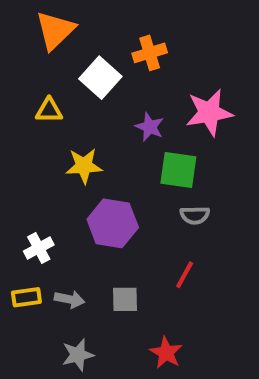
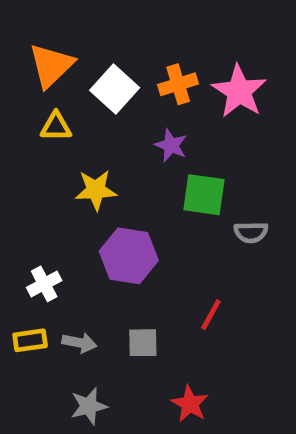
orange triangle: (55, 30) -> (51, 65), moved
orange cross: (150, 53) -> (178, 84), moved
pink star: (209, 113) -> (239, 91), moved, turned -30
gray semicircle: (195, 215) -> (251, 232), moved

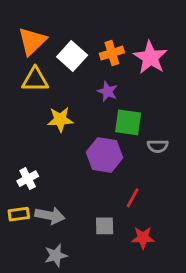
yellow triangle: (56, 127) -> (35, 80), size x1.4
purple hexagon: (129, 256) -> (105, 155), moved
gray arrow: (79, 343) -> (50, 216), size x1.4
gray square: (143, 343) -> (105, 226), moved
red star: (190, 404) -> (143, 238), moved, turned -30

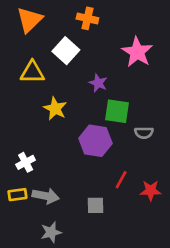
orange triangle: (32, 41) -> (30, 20), moved
orange cross: (112, 53) -> (87, 18), moved, turned 30
yellow star: (60, 120) -> (55, 109), turned 30
red star: (143, 238) -> (151, 191), moved

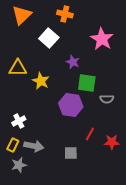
yellow triangle: (32, 72) -> (18, 68), moved
yellow rectangle: (17, 195) -> (13, 145), turned -56
gray star: (51, 232) -> (19, 165), moved

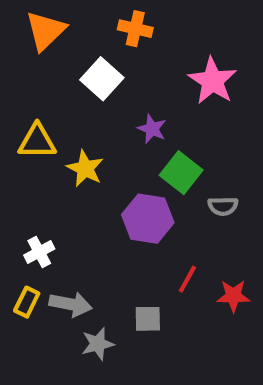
green square: (87, 83) -> (181, 173), turned 30
gray star: (19, 165) -> (98, 344), moved

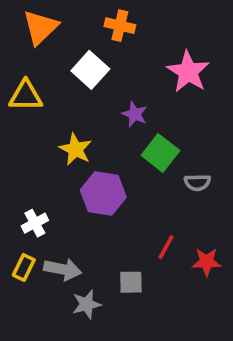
yellow triangle: (37, 141) -> (26, 96), moved
purple hexagon: (148, 219) -> (103, 194), moved

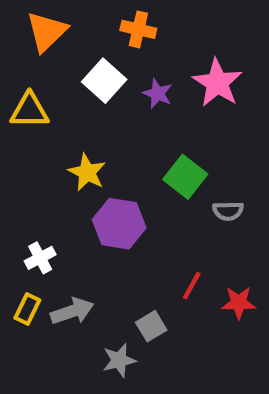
purple star: (135, 114) -> (158, 93), moved
gray arrow: (63, 269) -> (72, 311), turned -30
gray square: (131, 282) -> (151, 326), turned -30
gray star: (87, 304) -> (119, 360), moved

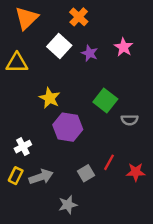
orange cross: (138, 29) -> (79, 17), turned 30
pink star: (217, 83) -> (124, 47), size x0.7
gray square: (151, 326) -> (86, 173), moved

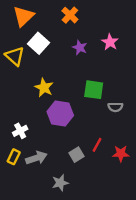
white square: (59, 46) -> (39, 43), moved
yellow triangle: (17, 63) -> (15, 56), turned 42
green square: (105, 100) -> (94, 90), turned -30

